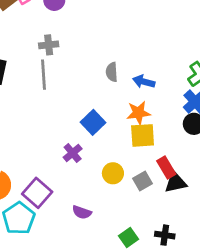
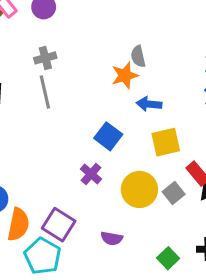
gray semicircle: (112, 72) -> (138, 56), moved
blue arrow: (144, 82) -> (149, 104), moved
orange star: (138, 113) -> (125, 75), moved
yellow circle: (113, 173) -> (139, 189), size x1.5

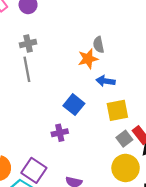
purple cross: (91, 174) -> (60, 133), turned 35
yellow circle: (139, 189) -> (126, 168), moved
gray square: (174, 193) -> (124, 139), moved

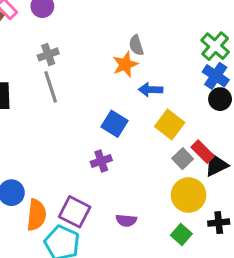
yellow square: (117, 110) -> (170, 124), turned -35

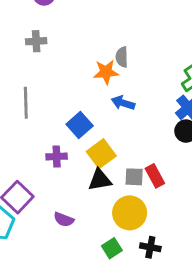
gray line: (51, 87) -> (26, 103), moved
yellow square: (170, 124) -> (101, 154), moved
gray square: (183, 159) -> (134, 177), turned 30
black triangle: (216, 165) -> (100, 180), moved

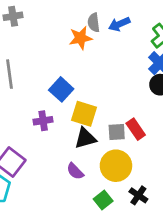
blue arrow: (123, 103) -> (119, 24), moved, turned -35
yellow square: (101, 154) -> (84, 114), turned -30
purple semicircle: (64, 220) -> (75, 171), moved, turned 30
black cross: (150, 247) -> (138, 195), turned 30

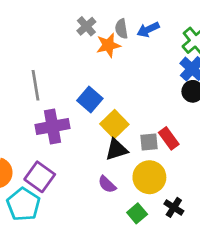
gray cross: (13, 16) -> (86, 26), moved, turned -30
yellow square: (84, 114) -> (114, 124), turned 30
purple cross: (43, 121) -> (52, 127), moved, size x1.6

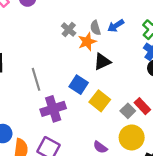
gray square: (149, 142) -> (128, 111), turned -32
black triangle: (116, 150) -> (102, 62), moved

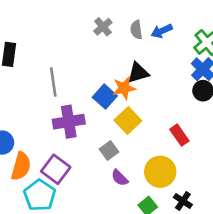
orange star: (87, 42) -> (124, 88), moved
gray square: (128, 111) -> (109, 150), moved

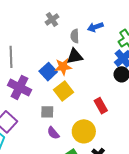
gray semicircle: (136, 30) -> (75, 36), moved
purple cross: (69, 122) -> (20, 87), turned 30
gray square: (109, 150) -> (47, 112), turned 32

